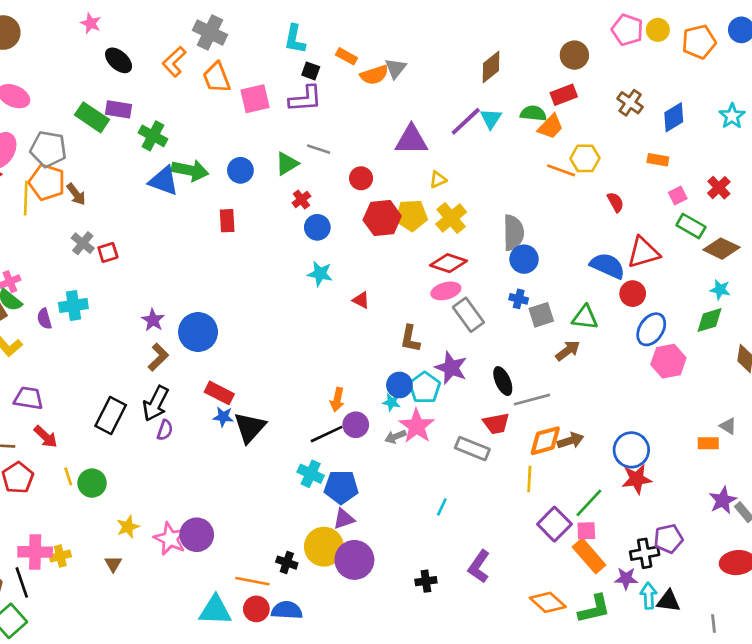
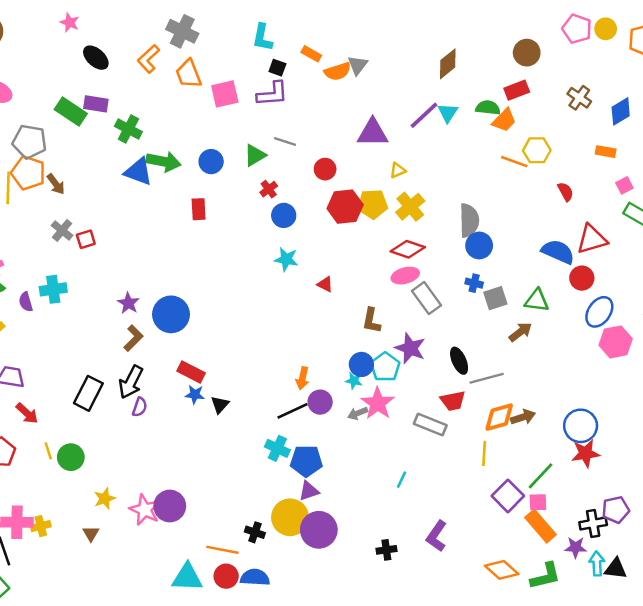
black triangle: (250, 427) -> (220, 405), size x0.6

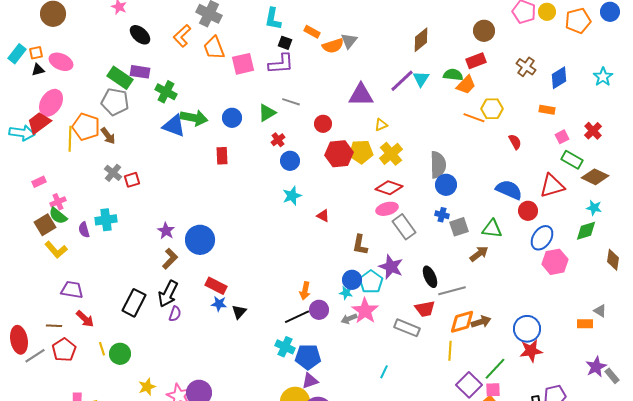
gray pentagon: (29, 142) -> (115, 102), moved
red triangle: (592, 239) -> (552, 186), moved
cyan star: (286, 259) -> (292, 196), turned -30

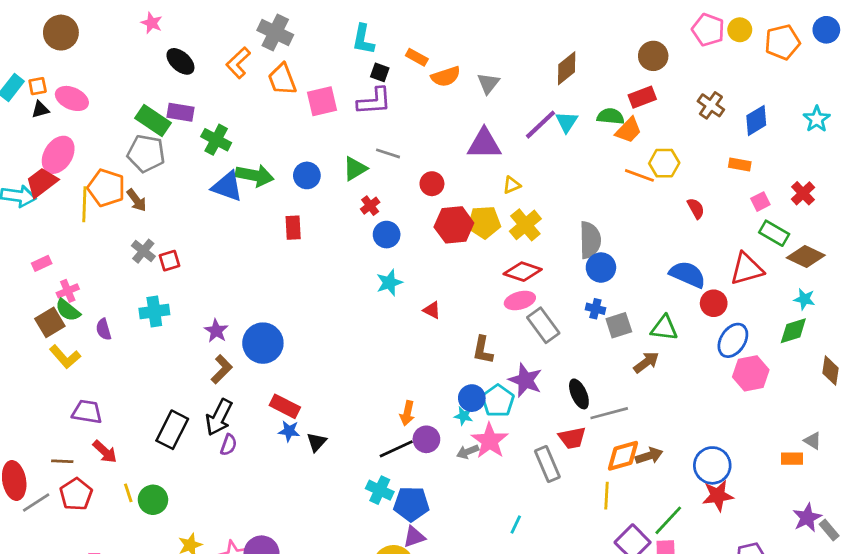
gray triangle: (349, 41) -> (488, 83), moved
cyan cross: (106, 220) -> (154, 311), moved
gray rectangle: (407, 328) -> (547, 464), turned 45

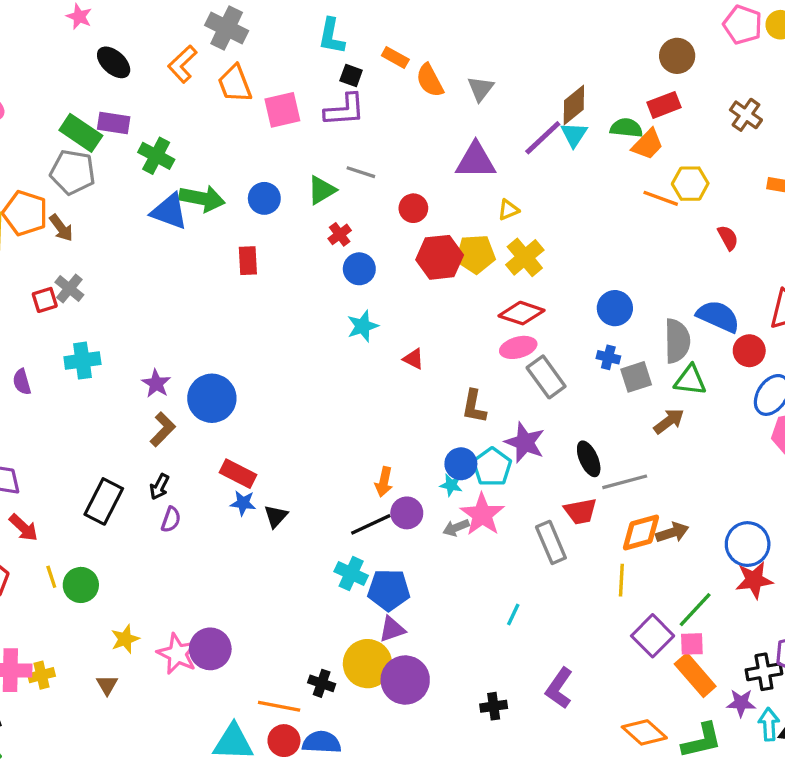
brown diamond: (567, 68) -> (574, 105), moved
orange semicircle: (446, 77) -> (430, 80), turned 80
gray semicircle: (590, 240) -> (677, 341), moved
red square: (169, 261) -> (45, 300), moved
black arrow: (219, 417) -> (159, 487), size x0.6

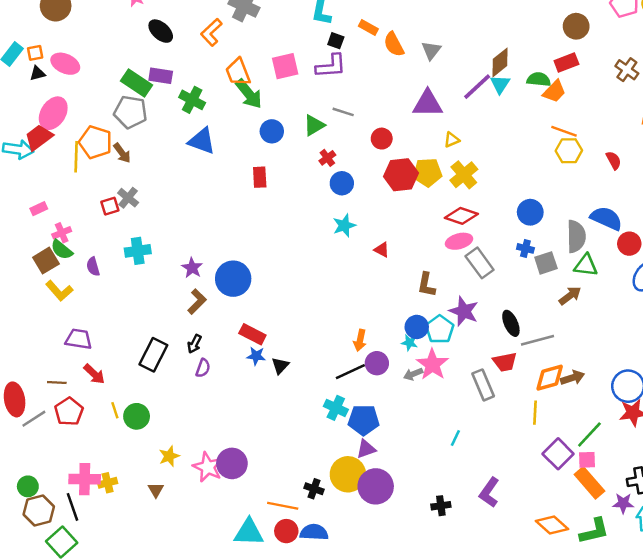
orange trapezoid: (235, 84) -> (238, 72), moved
yellow hexagon: (690, 184) -> (569, 151), moved
green arrow: (202, 198) -> (249, 94), moved, turned 40

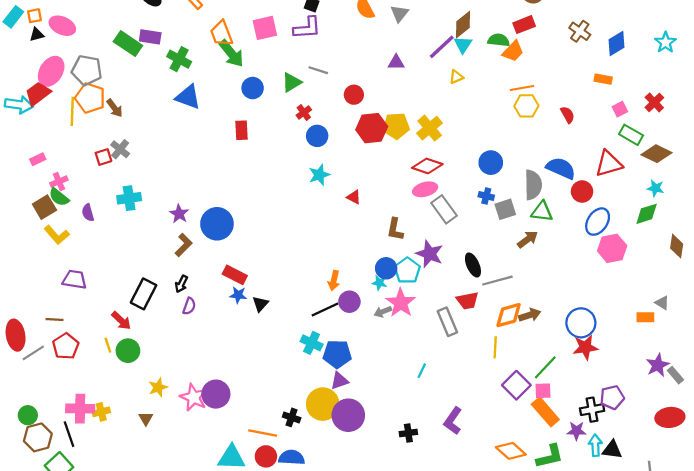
purple triangle: (428, 104) -> (396, 62), size x0.6
gray pentagon: (130, 112) -> (87, 70), moved
orange line: (564, 131) -> (522, 88), turned -30
yellow triangle: (452, 140) -> (456, 77), moved
red arrow: (94, 374) -> (121, 321), moved

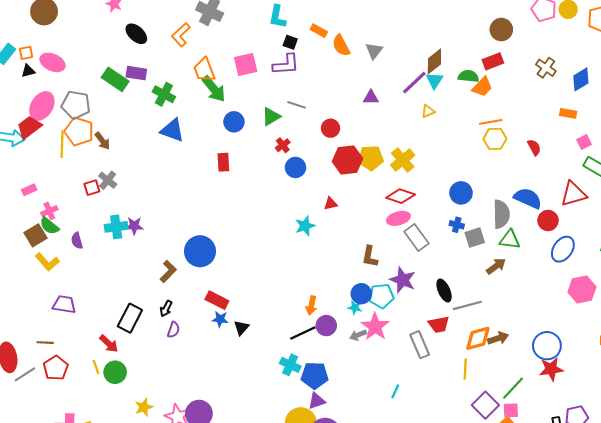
cyan star: (319, 175) -> (305, 226), moved
red triangle: (354, 197) -> (330, 204), moved, turned -40
purple star: (179, 214) -> (134, 226), moved, turned -30
pink hexagon: (612, 248) -> (582, 289), moved
cyan pentagon: (407, 271) -> (381, 296), turned 30

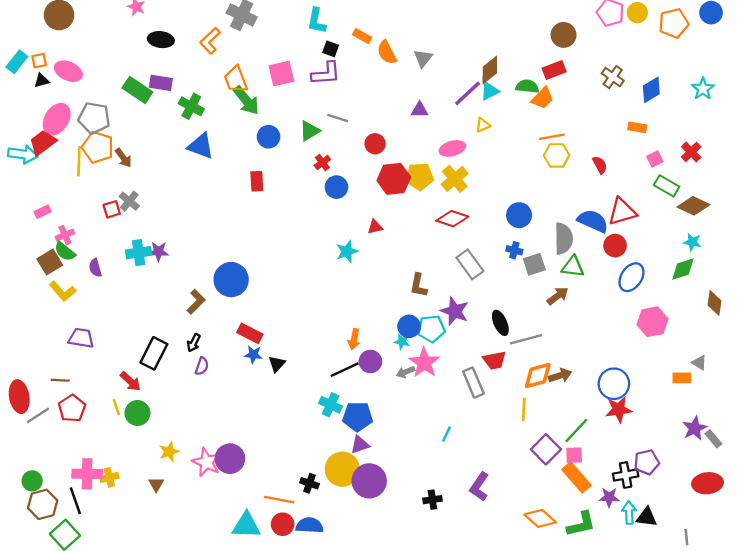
black ellipse: (136, 34) -> (161, 40), turned -35
cyan triangle: (434, 80) -> (490, 91), turned 30
red triangle: (573, 194) -> (622, 212), moved
pink ellipse: (398, 218) -> (452, 148), moved

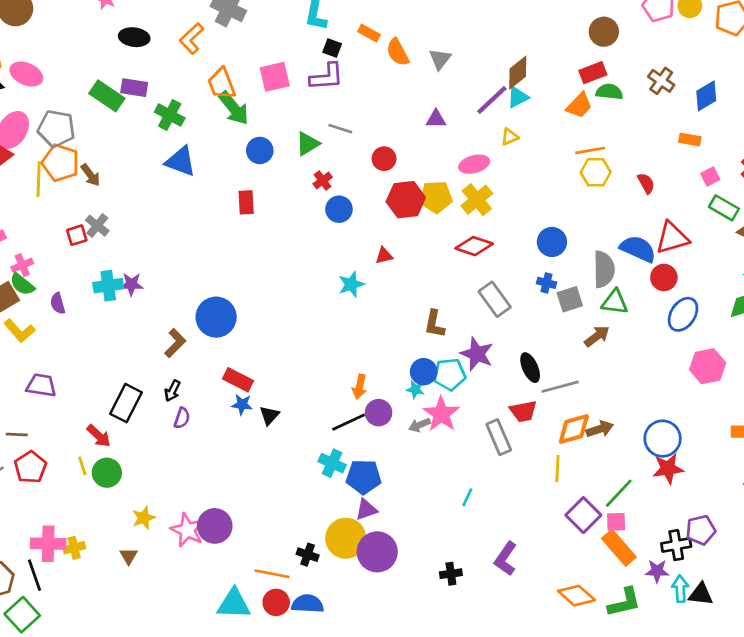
green semicircle: (527, 86) -> (609, 92), moved

